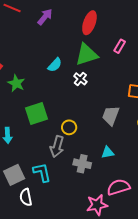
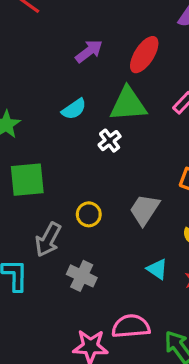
purple arrow: (45, 17) -> (89, 51), moved
yellow circle: (69, 127) -> (89, 214), moved
cyan triangle: (108, 152) -> (157, 269), moved, turned 32

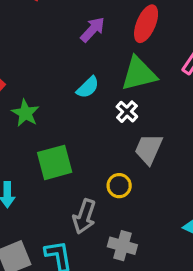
gray trapezoid: (145, 210) -> (149, 149), moved

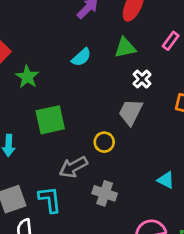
green triangle: (139, 74) -> (125, 48), size x0.7
white cross: (127, 112) -> (142, 79), moved
gray arrow: (84, 216) -> (73, 167), turned 40

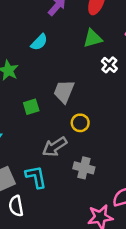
cyan semicircle: (81, 57) -> (39, 42), moved
gray trapezoid: (131, 112) -> (64, 91), moved
green square: (50, 120) -> (31, 107), size x0.6

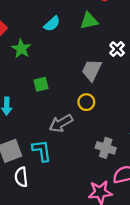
green triangle: (93, 38) -> (89, 21), moved
gray trapezoid: (64, 91) -> (92, 70), moved
gray cross: (84, 168) -> (106, 148), moved

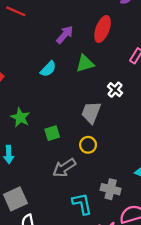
green star: (21, 49) -> (20, 117), moved
green square: (41, 84) -> (52, 133), moved
cyan L-shape: (42, 151) -> (82, 204), moved

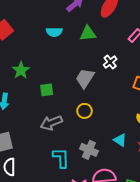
cyan semicircle: (48, 69) -> (54, 32), turned 35
yellow circle: (88, 145) -> (85, 111), moved

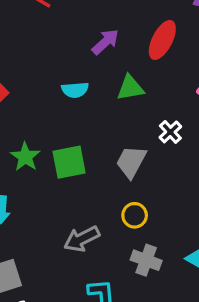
green square: (47, 90) -> (69, 162), moved, size x1.5
gray cross: (89, 150) -> (146, 260), moved

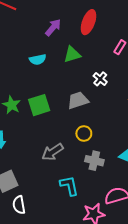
gray trapezoid: (131, 162) -> (78, 100), turned 50

